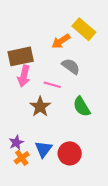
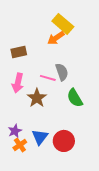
yellow rectangle: (84, 29) -> (63, 24), moved
brown rectangle: (21, 56) -> (19, 52), size x0.7
gray semicircle: (71, 66) -> (62, 72), moved, turned 36
pink arrow: (24, 76) -> (18, 83), moved

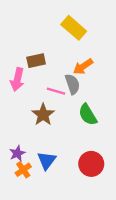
orange arrow: (56, 38) -> (83, 67), moved
brown rectangle: (19, 52) -> (36, 61), moved
pink arrow: (18, 83) -> (17, 79), moved
red circle: (64, 141) -> (91, 164), moved

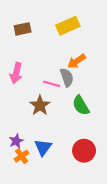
yellow rectangle: (74, 28) -> (68, 26), turned -65
brown rectangle: (36, 61) -> (23, 29), moved

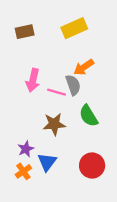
pink arrow: (16, 73) -> (33, 80), moved
brown star: (40, 105) -> (54, 124), moved, turned 30
purple star: (16, 141) -> (26, 149), moved

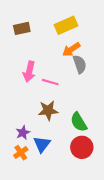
orange arrow: (84, 67) -> (71, 49), moved
gray semicircle: (73, 85) -> (80, 64), moved
green semicircle: (88, 116) -> (79, 122), moved

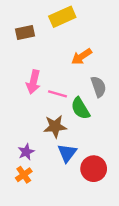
yellow rectangle: (66, 25) -> (62, 17), moved
gray semicircle: (80, 64) -> (98, 87), moved
green semicircle: (79, 122) -> (80, 108), moved
blue triangle: (42, 144) -> (67, 153), moved

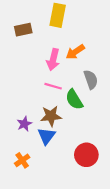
yellow rectangle: (62, 17) -> (58, 15), turned -55
pink arrow: (33, 82) -> (53, 60), moved
purple star: (26, 152) -> (24, 124), moved
blue triangle: (67, 153) -> (47, 136), moved

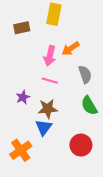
green semicircle: (74, 99) -> (89, 106), moved
purple star: (24, 124) -> (23, 97), moved
orange cross: (22, 160) -> (21, 150), size x1.5

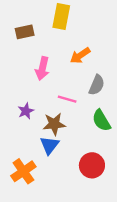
pink arrow: (50, 56) -> (42, 68), moved
gray semicircle: (85, 74) -> (97, 85), turned 42
pink line: (50, 81) -> (67, 99), moved

